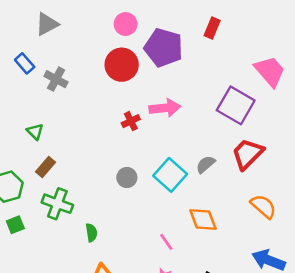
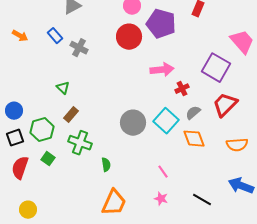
red cross: (131, 121) -> (182, 89), moved
gray circle: (127, 178) -> (133, 123), size x1.6
orange semicircle: (263, 206) -> (237, 145), turned 135
orange diamond: (203, 219) -> (194, 139), moved
green square: (15, 225) -> (48, 159), turned -32

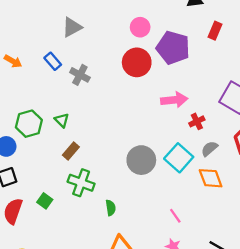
green hexagon: (42, 130) -> (29, 124), moved

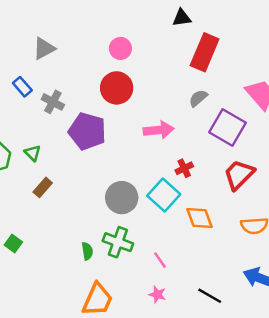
red rectangle: (215, 31) -> (205, 52), size x1.8
purple pentagon: (173, 48) -> (87, 131), moved
red cross: (197, 121) -> (184, 168), moved
gray semicircle: (209, 149) -> (198, 98), moved
green cross: (81, 183) -> (118, 242), moved

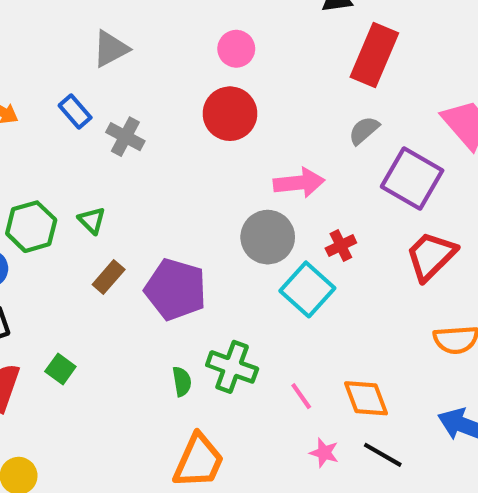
purple pentagon: (87, 131) -> (176, 289), moved
gray circle: (122, 198) -> (268, 237), moved
orange diamond: (199, 218) -> (366, 398), moved
pink star: (157, 294) -> (324, 453), moved

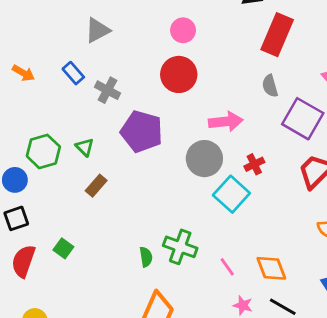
gray semicircle: (364, 130) -> (270, 86), turned -65
purple pentagon: (176, 289) -> (142, 131), moved

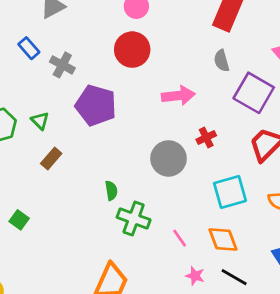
gray circle: (204, 159) -> (169, 158), moved
cyan square: (231, 194) -> (230, 192), moved, turned 32
green semicircle: (146, 257) -> (111, 191), moved

